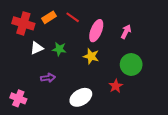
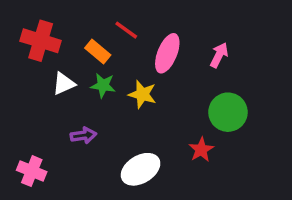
orange rectangle: (49, 17) -> (98, 52), moved, turned 72
yellow star: (91, 56) -> (142, 94), moved

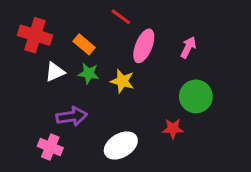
red line: (126, 30) -> (121, 17), moved
purple arrow: (83, 135) -> (72, 116), size x1.4
red star: (201, 150) -> (173, 129), turned 30
pink cross: (32, 171) -> (50, 147), moved

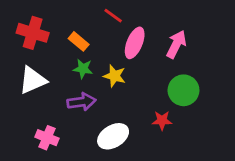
pink arrow: (188, 47) -> (176, 44), size x1.4
white triangle: (55, 72) -> (33, 80), moved, size x1.5
purple arrow: (72, 116) -> (81, 102), moved

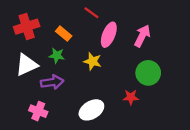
red cross: (33, 33) -> (27, 27), turned -35
green star: (83, 69) -> (57, 56), moved
purple arrow: (81, 102) -> (52, 82), moved

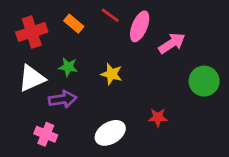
orange rectangle: (64, 34) -> (74, 24), moved
pink ellipse: (109, 35) -> (140, 26), moved
pink arrow: (142, 36) -> (172, 43), turned 30
green circle: (148, 73) -> (204, 81), moved

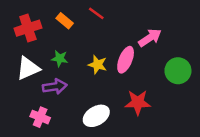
pink ellipse: (140, 26) -> (126, 60), moved
red star: (158, 117) -> (138, 102), size x1.5

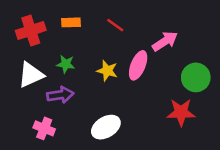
red line: (96, 13) -> (115, 25), moved
orange rectangle: (65, 21) -> (71, 22), turned -42
red star: (138, 102) -> (181, 112), moved

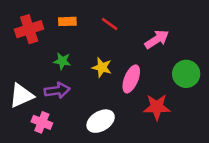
pink ellipse: (138, 65) -> (131, 79), moved
white triangle: (31, 75) -> (21, 96), moved
red star: (181, 112) -> (157, 107), moved

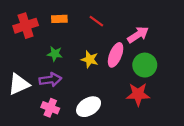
green circle: (186, 74) -> (145, 65), moved
pink ellipse: (131, 79) -> (116, 55), moved
pink cross: (42, 122) -> (50, 108), moved

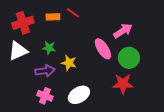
red line: (96, 21) -> (73, 13), moved
pink ellipse: (116, 55) -> (103, 49), turned -55
yellow star: (90, 59) -> (69, 63), moved
white triangle: (19, 84) -> (18, 51), moved

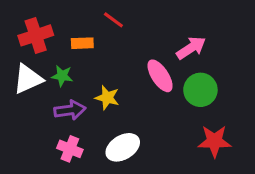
orange rectangle: (53, 17) -> (82, 43), moved
green star: (49, 48) -> (62, 76), moved
red star: (123, 84) -> (214, 141), moved

